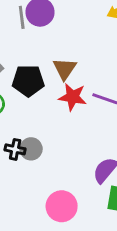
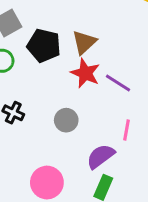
gray circle: (31, 149) -> (66, 120), moved

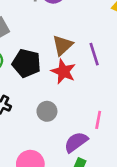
black pentagon: (44, 45) -> (26, 63), moved
purple line: (118, 83) -> (94, 54), moved, turned 40

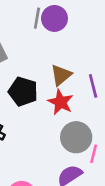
gray circle: (47, 111) -> (76, 137), moved, size x1.5

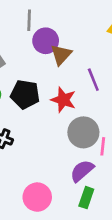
purple circle: (54, 18) -> (46, 41), moved
brown triangle: (61, 75) -> (61, 55), moved

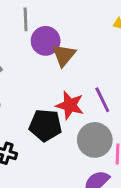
purple line: (93, 80) -> (102, 100), moved
black pentagon: (25, 94) -> (45, 125), moved

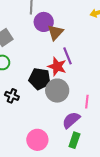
purple line: (102, 100) -> (67, 56), moved
gray circle: (95, 140) -> (57, 91), moved

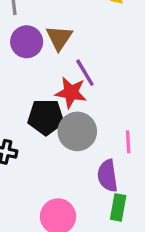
purple circle: (44, 22) -> (27, 42), moved
purple semicircle: (71, 120) -> (108, 176), turned -48

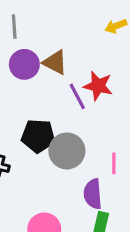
brown triangle: (59, 38) -> (55, 62), turned -40
red star: (71, 93) -> (98, 86), moved

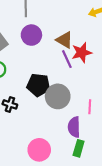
brown triangle: (55, 62) -> (64, 40), moved
red star: (98, 86) -> (82, 53), turned -30

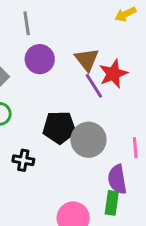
brown triangle: (64, 40) -> (87, 60), turned 30
green rectangle: (79, 148) -> (112, 203), moved

